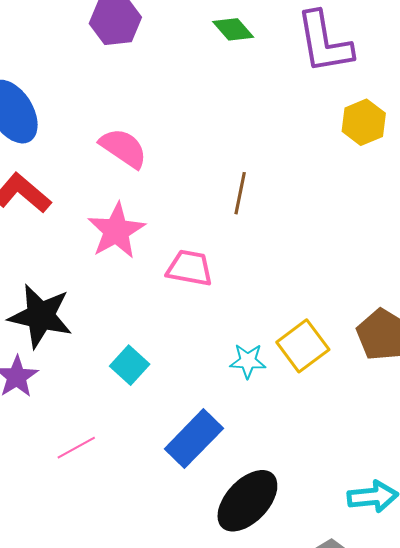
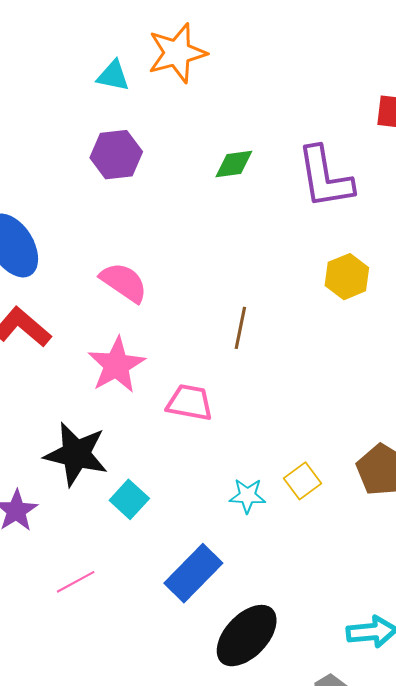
green diamond: (233, 29) -> (234, 164), turned -57
yellow hexagon: (364, 122) -> (347, 277), moved
black star: (40, 316) -> (76, 454), moved
yellow square: (303, 346) -> (303, 481), size x0.7

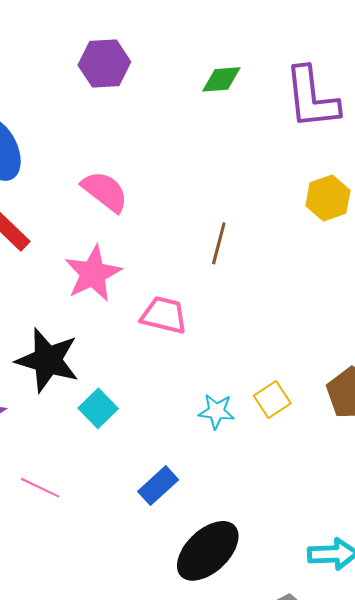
blue rectangle: (193, 573) -> (158, 486), size x0.7
pink line: (76, 582) -> (40, 488), turned 51

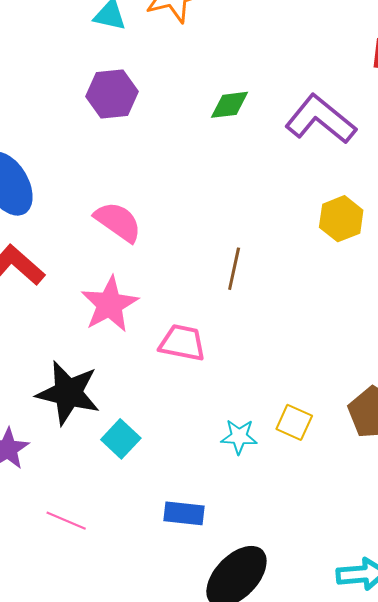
purple L-shape: (312, 98) -> (320, 119), turned 138
yellow square: (272, 400) -> (294, 422), turned -30
blue rectangle: (158, 486) -> (184, 513), turned 51

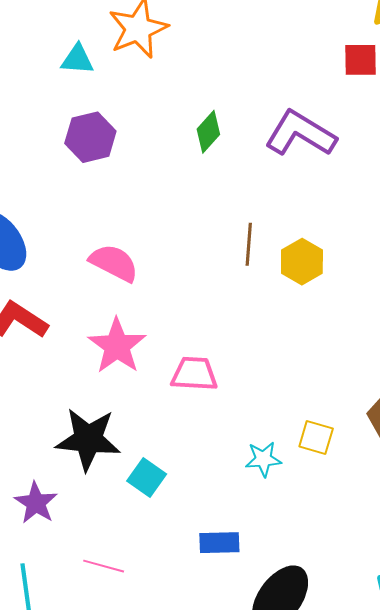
green diamond: (230, 105) -> (208, 132), turned -33
yellow hexagon: (341, 219) -> (302, 262), moved
brown line: (234, 269) -> (249, 244), moved

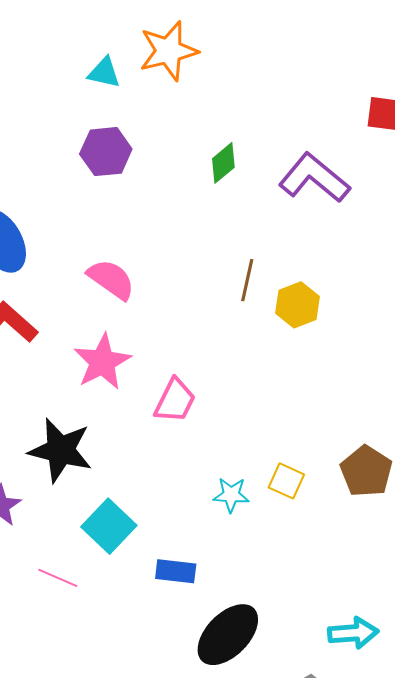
pink trapezoid: (194, 374) -> (175, 401), turned 105
cyan square: (147, 478) -> (109, 526), moved, size x1.4

